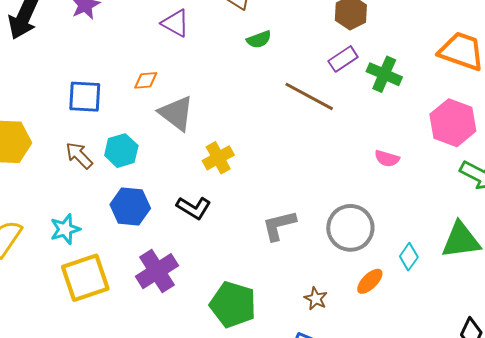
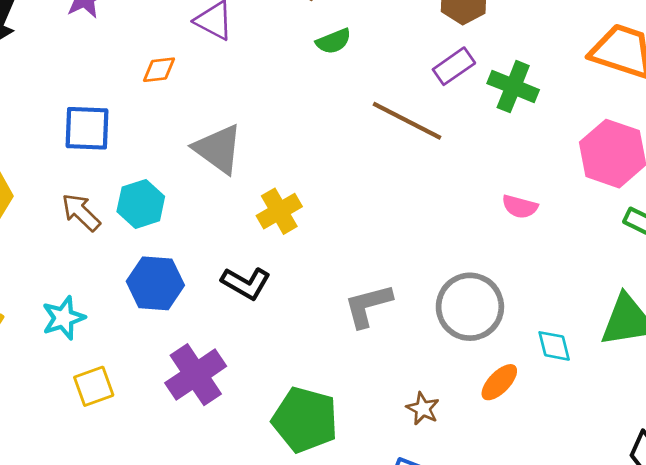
orange diamond: (146, 80) -> (159, 70), moved
cyan diamond: (409, 257) -> (554, 346), turned -48
yellow square: (85, 278) -> (94, 386), size x0.6

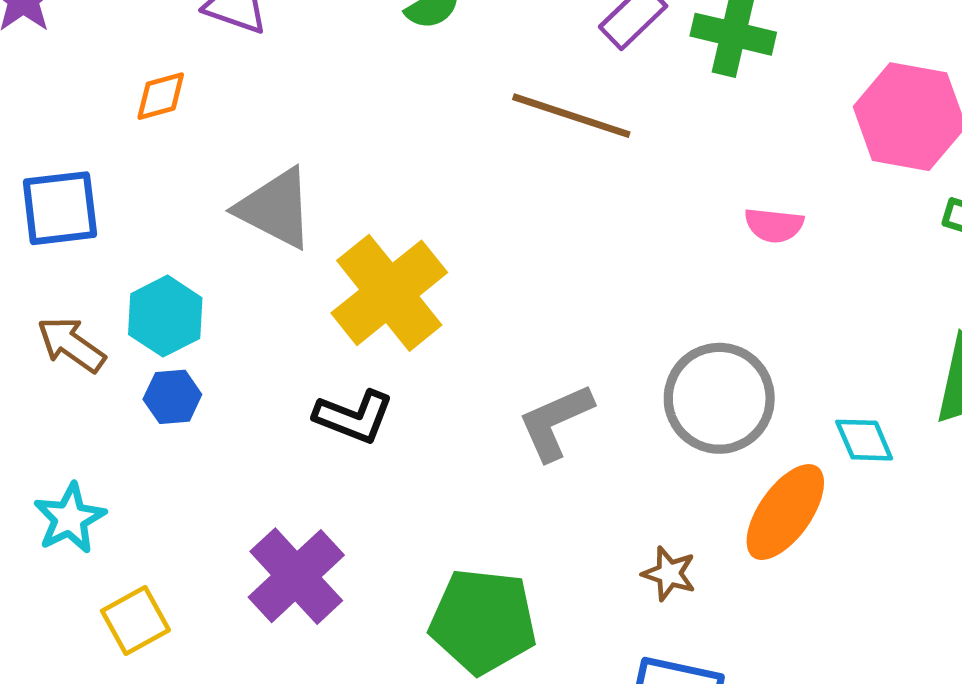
yellow cross: (279, 211) -> (389, 293), size x1.6
blue hexagon: (155, 283) -> (172, 397), moved, size x0.6
orange ellipse: (499, 382) -> (785, 512), size x1.5

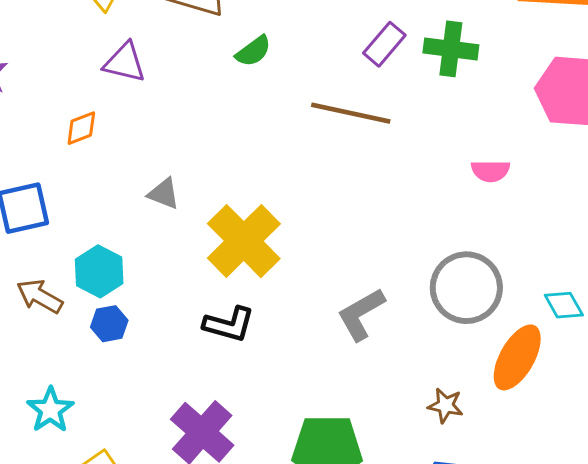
gray triangle: (275, 208) -> (164, 194), size x0.6

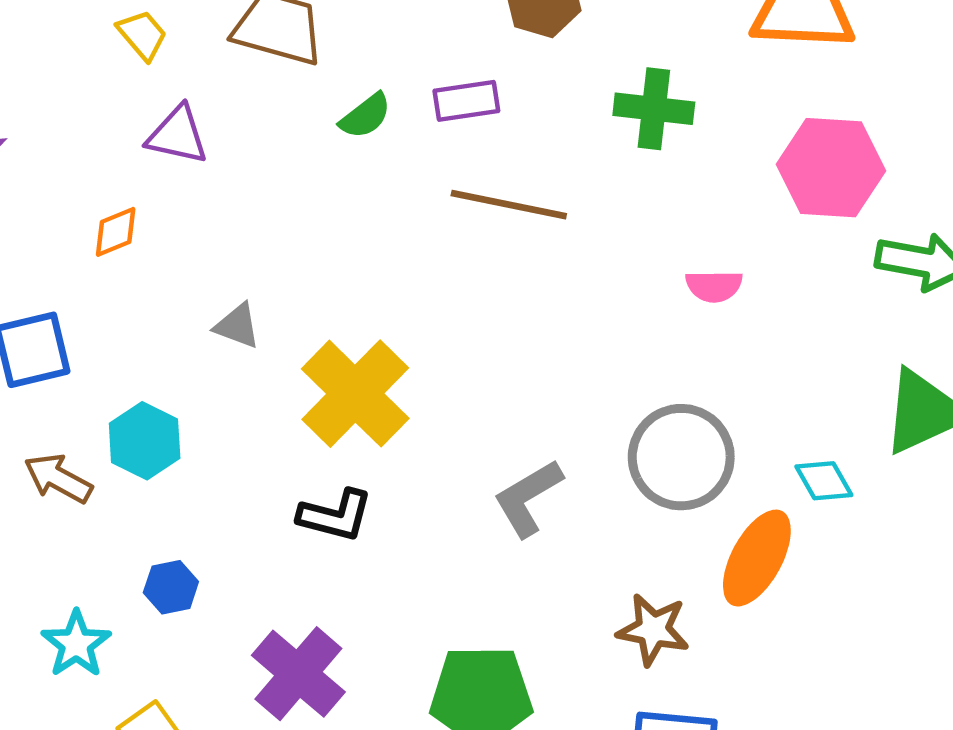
purple rectangle: (384, 44) -> (466, 101), moved, turned 42
blue hexagon: (109, 324) -> (171, 587), moved
brown star: (445, 406) -> (653, 630), size x1.4

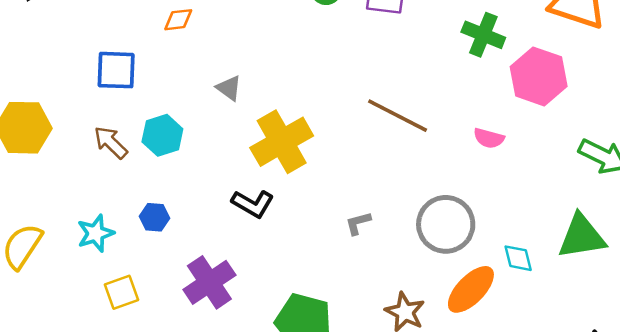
pink hexagon: (831, 168) -> (539, 76), moved
brown line: (509, 205) -> (398, 116), moved
gray L-shape: (528, 498) -> (358, 223), size x0.6

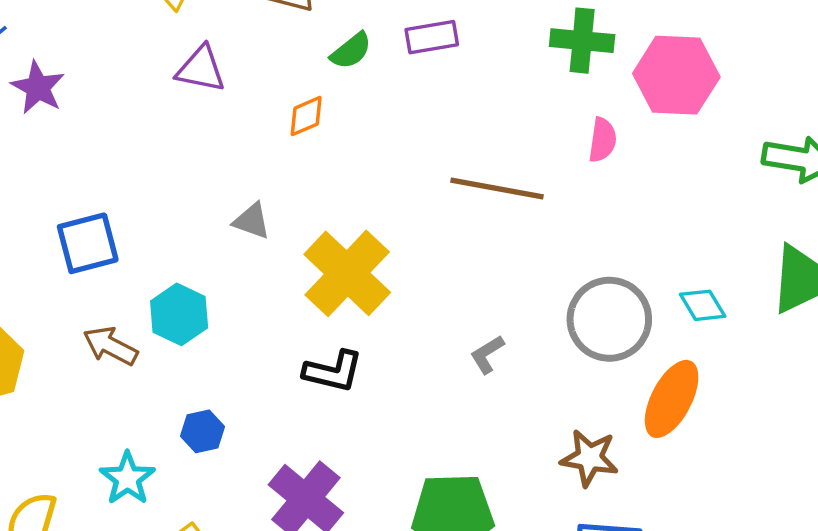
orange diamond: (178, 20) -> (306, 116), moved
pink semicircle: (489, 138) -> (602, 140), moved, turned -80
cyan diamond: (518, 258) -> (703, 305), moved

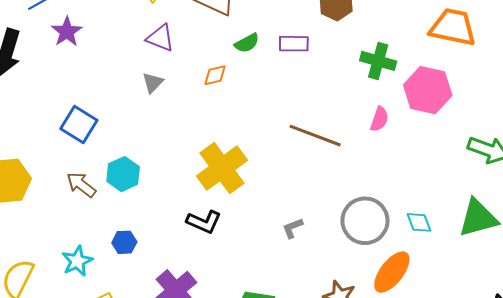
gray triangle: (252, 221) -> (153, 83), moved, turned 45
blue square: (88, 243) -> (79, 125), turned 36

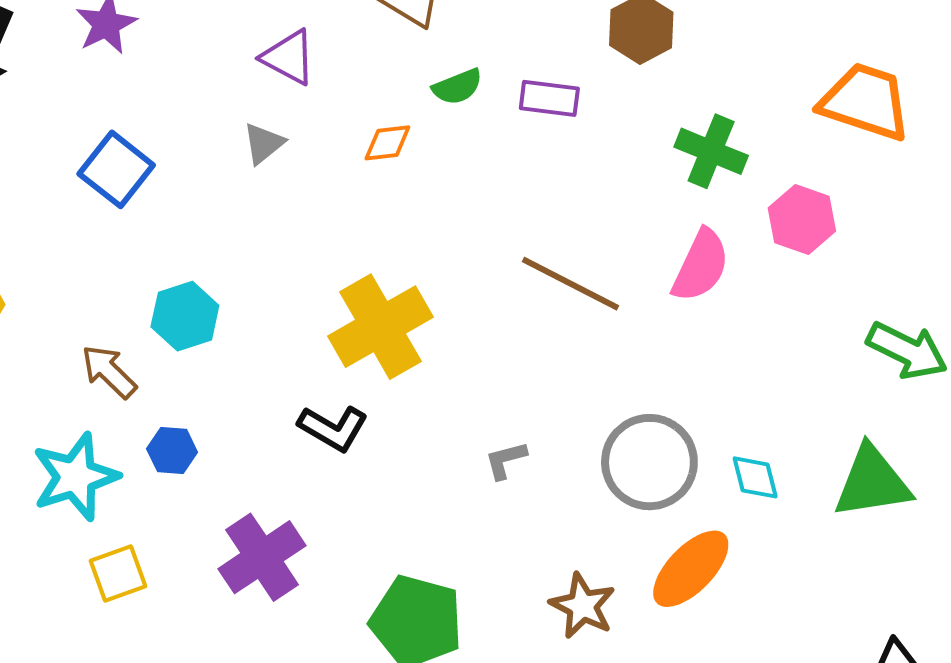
pink hexagon: (428, 90) -> (802, 220), size x0.7
pink semicircle: (379, 119) -> (701, 266), size x1.5
blue square: (79, 125) -> (116, 169), moved
brown arrow: (81, 185) -> (109, 371), moved
cyan star: (77, 261) -> (75, 477), size x1.4

